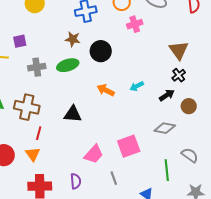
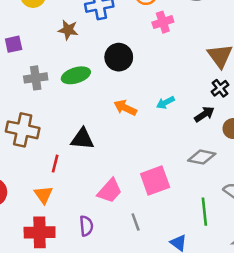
brown star: (73, 39) -> (68, 30), moved
red line: (39, 133) -> (55, 164), moved
orange triangle: (33, 154) -> (43, 195), moved

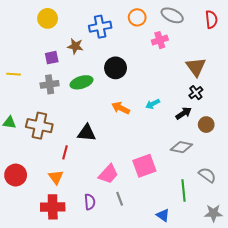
pink cross: (163, 22) -> (160, 40), moved
purple square: (14, 44) -> (52, 58), moved
gray line: (136, 222) -> (120, 199), moved

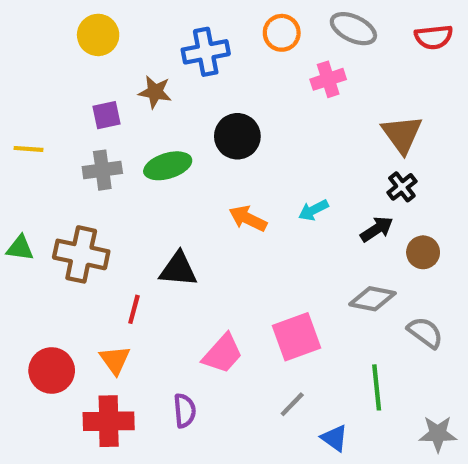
red semicircle: (211, 19) -> (434, 37), turned 90
red circle: (16, 175) -> (52, 371), moved
gray semicircle: (207, 175) -> (425, 333), moved
gray line: (120, 199) -> (292, 404), moved, turned 64

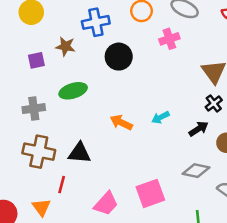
black circle: (237, 136) -> (119, 57), moved
gray cross: (102, 170) -> (34, 109), moved
brown cross: (81, 254) -> (39, 152), moved
red line: (134, 309) -> (62, 185), moved

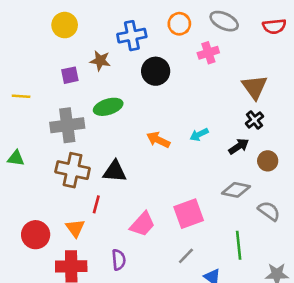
gray cross: (34, 109) -> (67, 125), size x1.4

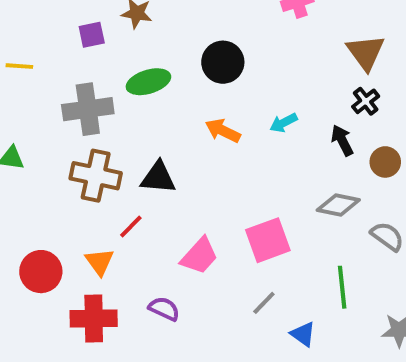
black circle: (156, 71) -> (223, 62), moved
black arrow: (239, 146) -> (342, 140), turned -84
red line: (96, 204) -> (131, 227), turned 30
purple semicircle: (119, 260) -> (164, 309), turned -60

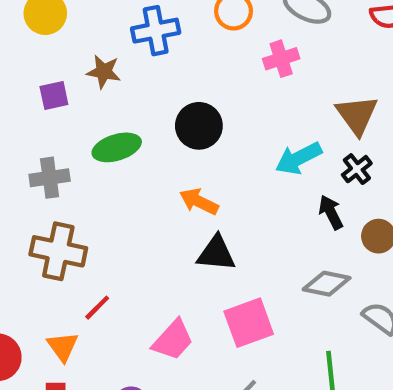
gray cross: (88, 109) -> (50, 178), size x0.7
cyan arrow: (283, 123) -> (298, 158), moved, size x1.5
black triangle: (158, 178) -> (216, 253), moved

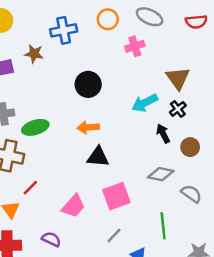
green ellipse: (117, 147) -> (35, 127), moved
orange arrow: (199, 202) -> (88, 127), turned -30

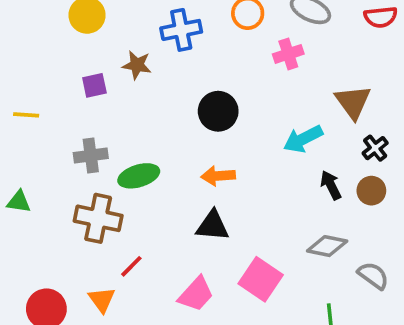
black cross: (178, 109) -> (375, 148), moved
brown circle: (190, 147) -> (371, 191), moved
black triangle: (98, 157) -> (213, 226), moved
pink square: (116, 196) -> (261, 279), turned -36

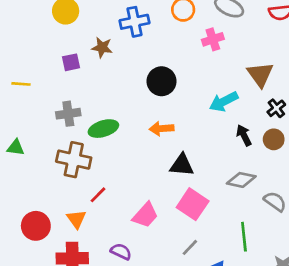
black triangle: (213, 226) -> (182, 165), moved

